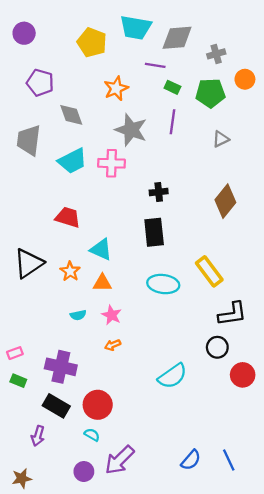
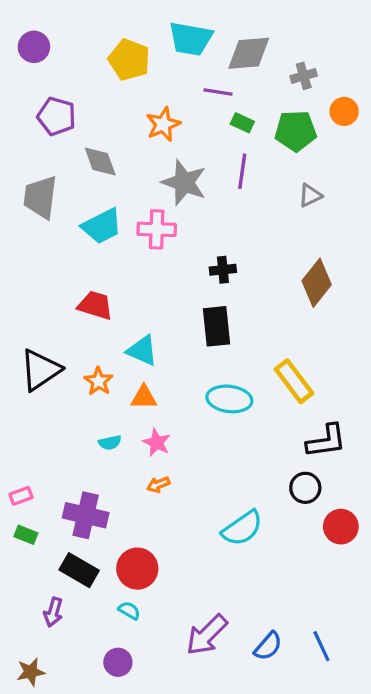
purple arrow: (120, 460) -> (207, 635), moved

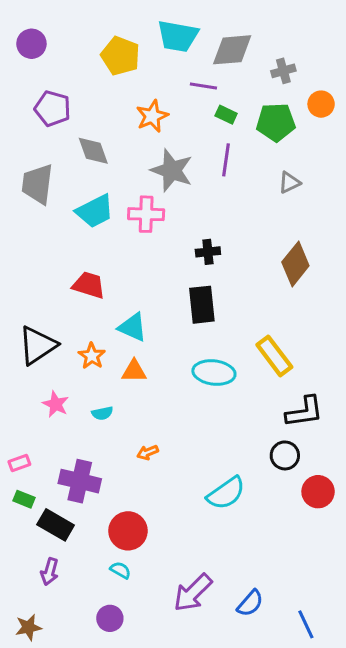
pink star: (157, 443) -> (56, 404), moved
black rectangle: (79, 570) -> (56, 525), moved
blue line: (321, 646) -> (306, 624), moved

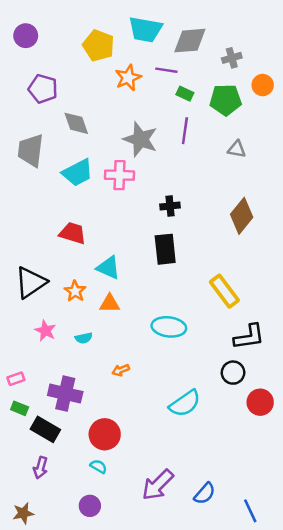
orange star: (152, 116) -> (128, 78), moved
gray triangle: (289, 182) -> (237, 149), turned 36
cyan ellipse: (214, 373) -> (169, 327), moved

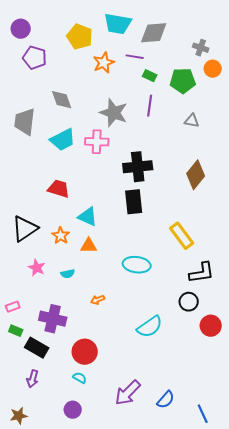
gray cross: (232, 58) -> (201, 48), moved, turned 35
purple pentagon: (43, 89) -> (35, 58), moved
black cross: (170, 206) -> (138, 167), size x1.8

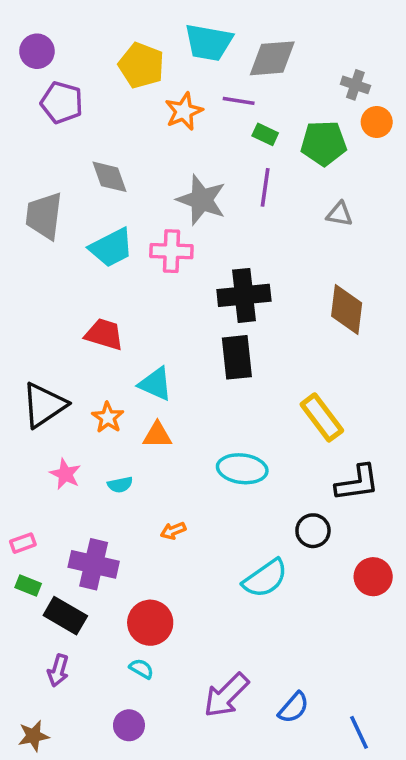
brown diamond: (196, 175) -> (347, 310), turned -32
black circle: (189, 302) -> (313, 531), moved

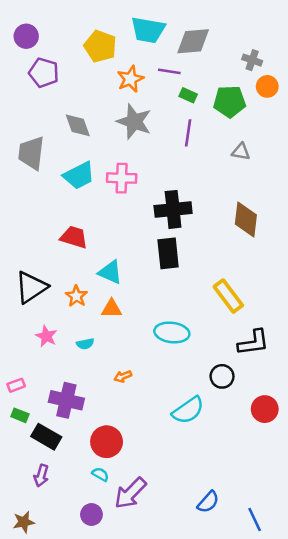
gray star: (202, 200) -> (134, 122), moved
purple arrow: (226, 695) -> (130, 493), moved

